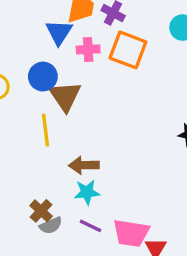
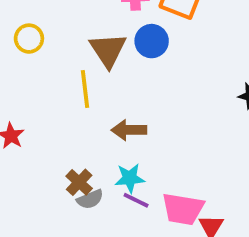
blue circle: (43, 77) -> (152, 41), moved
cyan star: (87, 192) -> (130, 178), moved

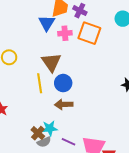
blue circle: (152, 41) -> (63, 83), moved
cyan star: (130, 178) -> (50, 128), moved

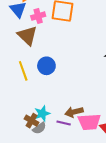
brown triangle: (51, 62) -> (27, 35), moved
brown arrow: (64, 105) -> (74, 112), moved

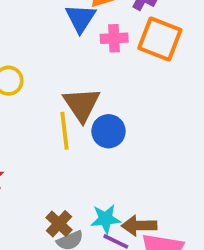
brown triangle: (27, 35) -> (82, 104), moved
cyan star: (42, 114) -> (106, 219), moved

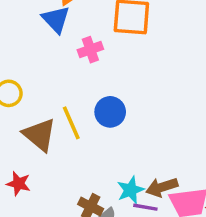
pink cross: (114, 38) -> (90, 50), moved
brown triangle: (82, 104) -> (39, 135), moved

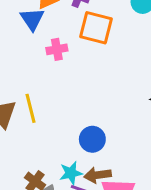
blue circle: (110, 112) -> (92, 139), moved

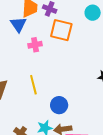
yellow line: (30, 108) -> (33, 85), moved

